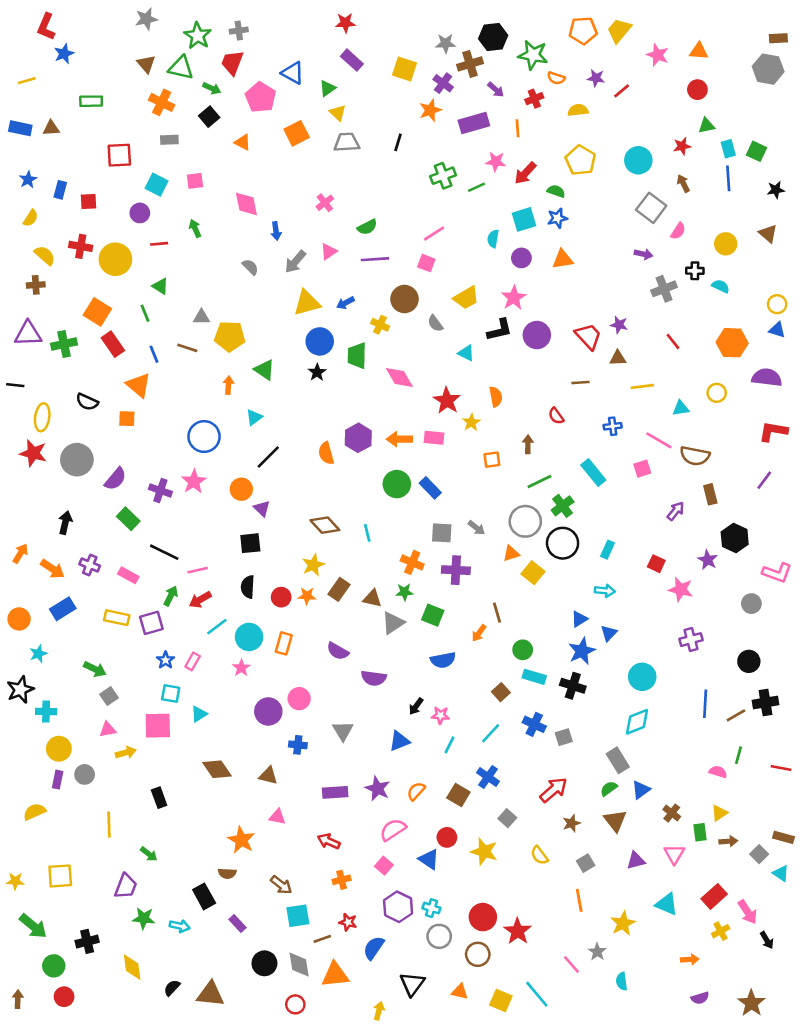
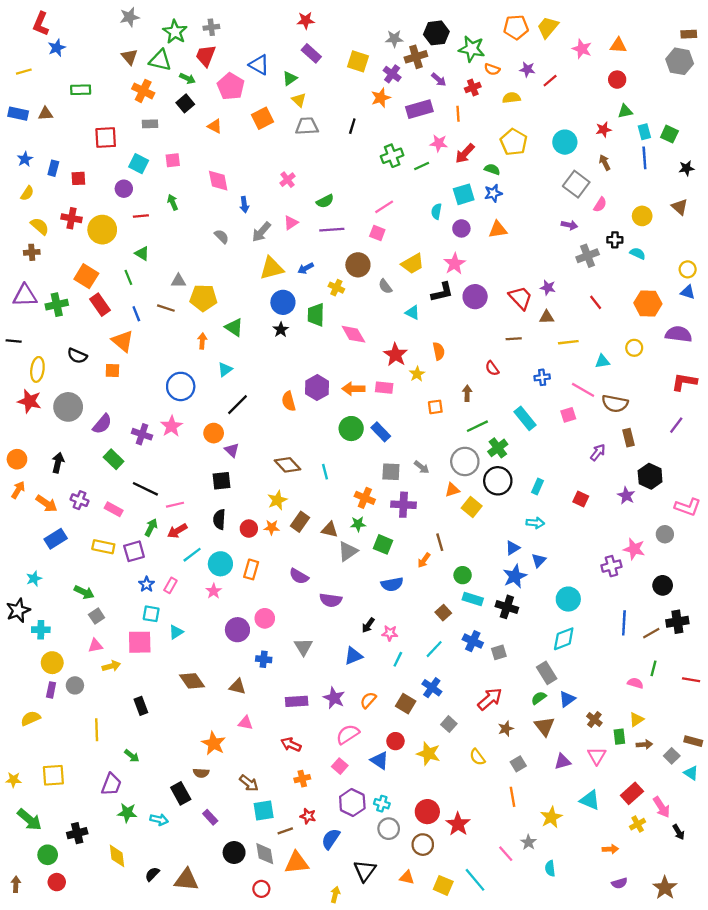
pink star: (681, 589) -> (634, 549), moved
orange circle: (19, 619) -> (17, 459), moved

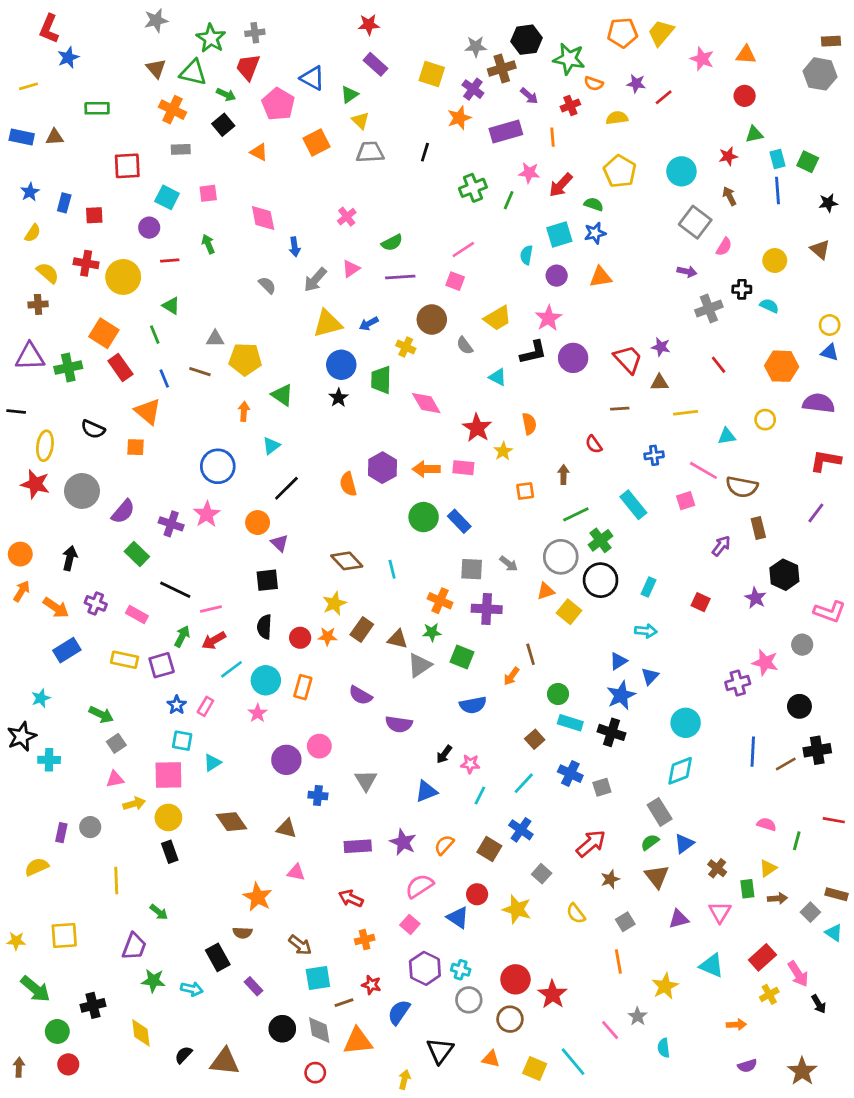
green line: (422, 166) -> (509, 200), turned -42
yellow circle: (52, 663) -> (168, 817), moved
green line: (654, 668) -> (797, 841), moved

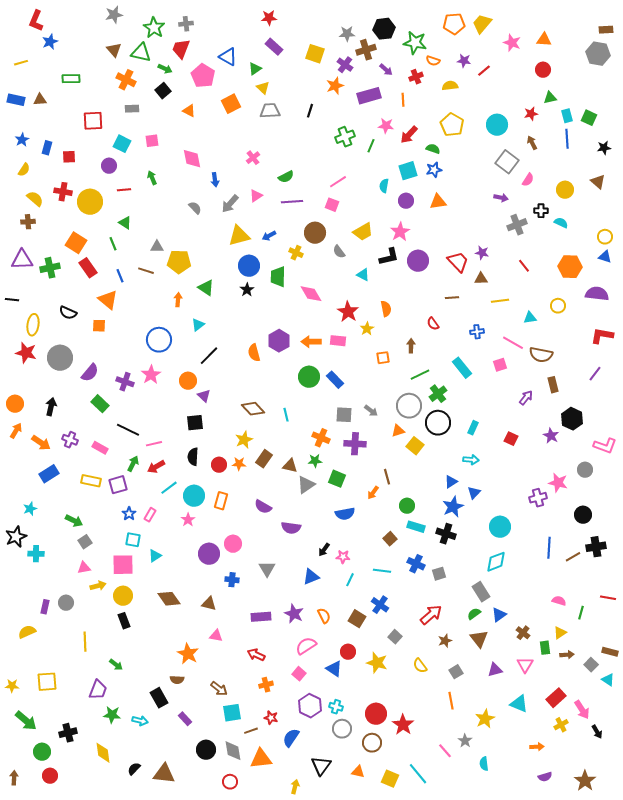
cyan line: (524, 783) -> (382, 571), turned 54
orange semicircle: (444, 845) -> (324, 616), turned 112

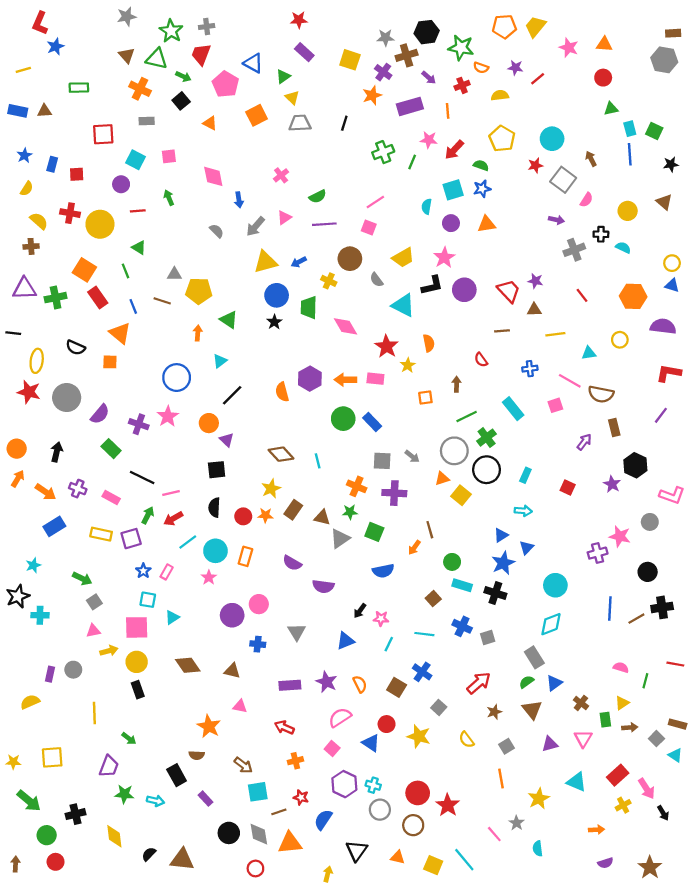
red star: (531, 114) -> (535, 165), moved
cyan triangle: (363, 275) -> (403, 305), size x1.6

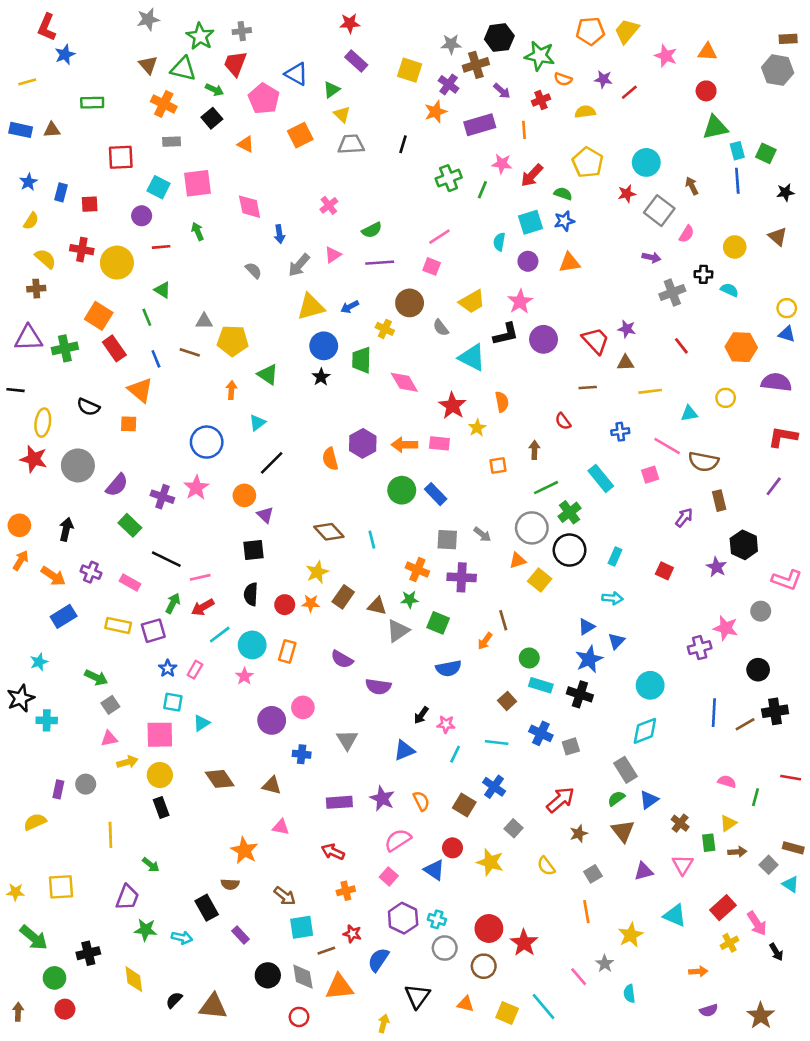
green triangle: (611, 109) -> (715, 127), size x1.5
pink square: (169, 156) -> (198, 183), size x1.6

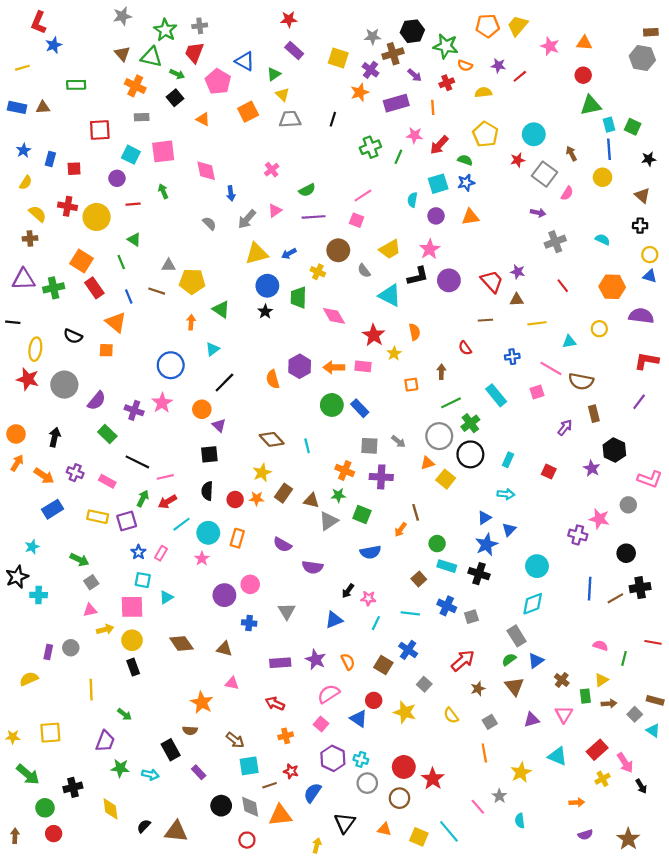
yellow circle: (735, 247) -> (603, 177), moved
black cross: (703, 274) -> (640, 226), moved
purple cross: (700, 648) -> (578, 535), turned 30

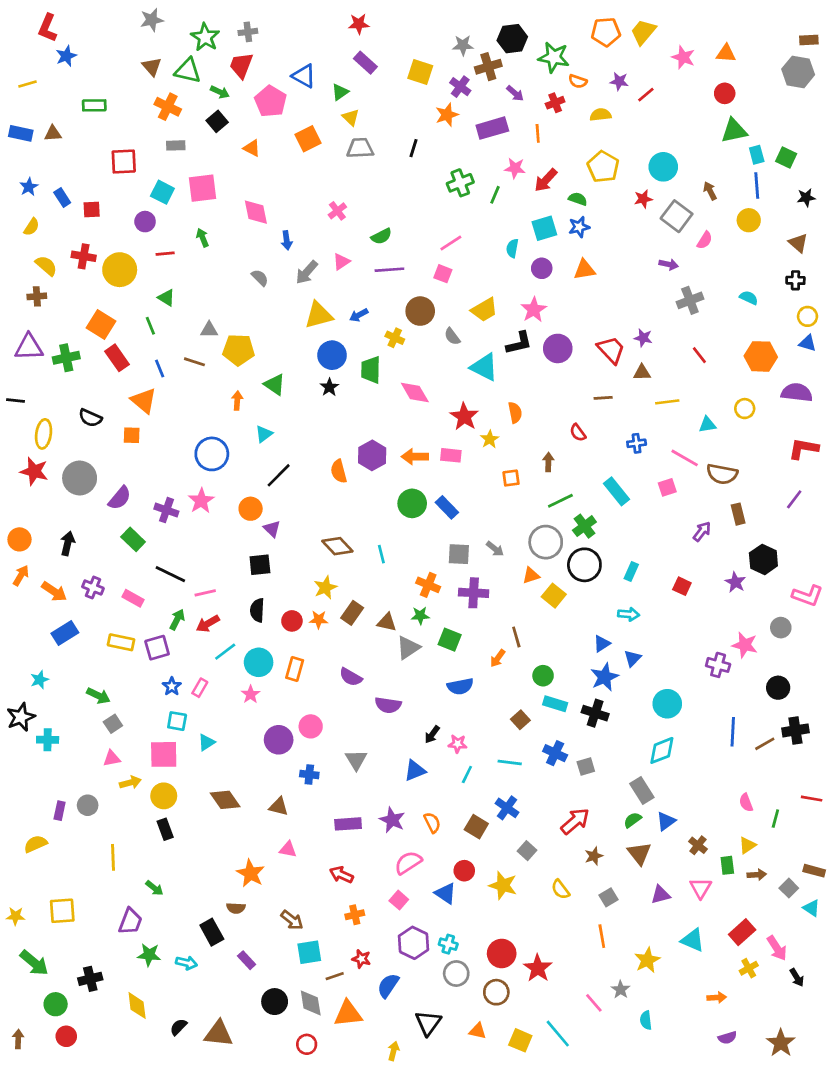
blue rectangle: (50, 159) -> (62, 198), turned -48
pink semicircle: (600, 646) -> (746, 803), turned -128

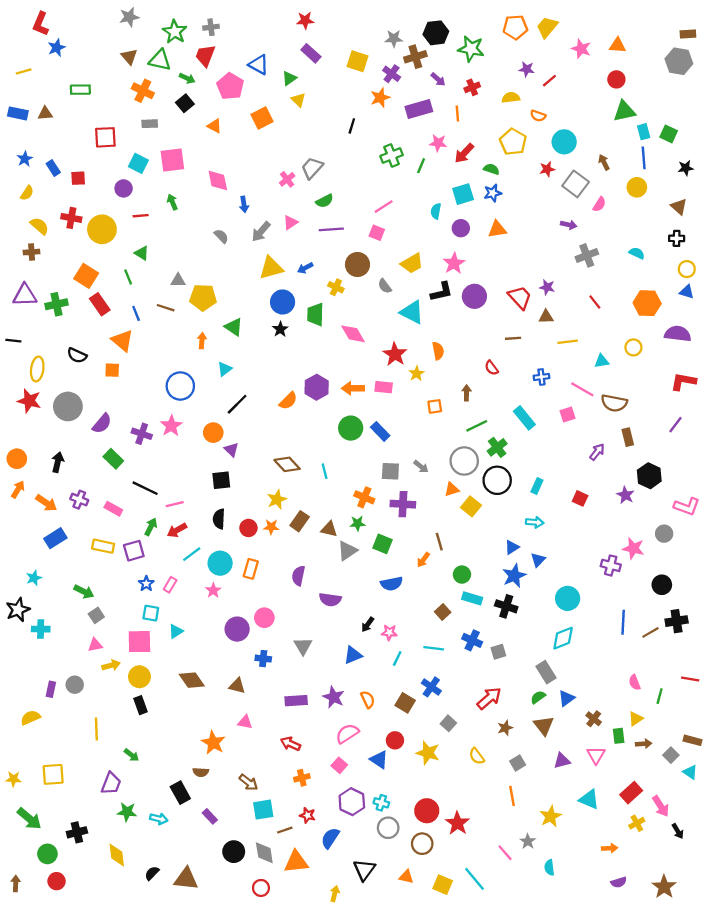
orange semicircle: (578, 81) -> (538, 116), moved
gray trapezoid: (360, 148) -> (312, 168), moved, turned -45
orange semicircle: (339, 471) -> (288, 401), turned -120
purple semicircle: (351, 677) -> (298, 576), turned 72

